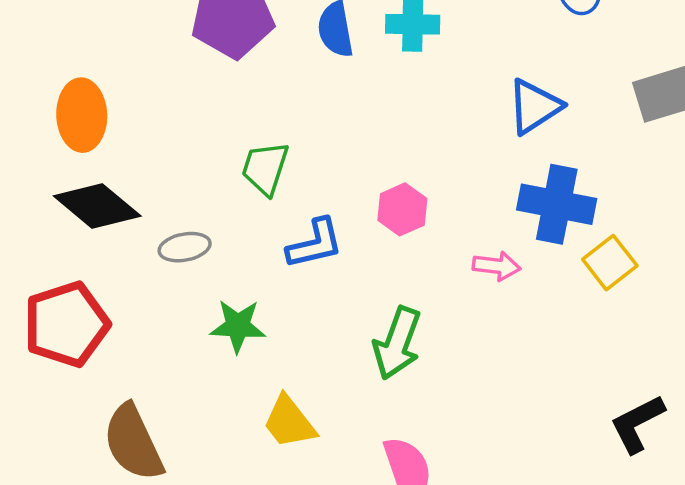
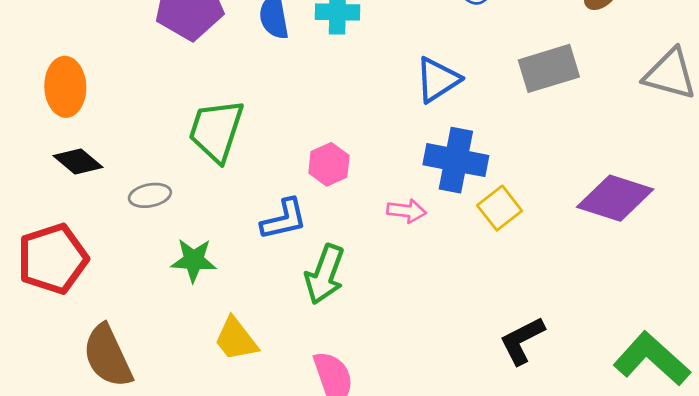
green trapezoid: (265, 168) -> (216, 130), size x1.4
black diamond: (97, 206) -> (78, 162), size x0.7
blue L-shape: (315, 244) -> (284, 219), moved

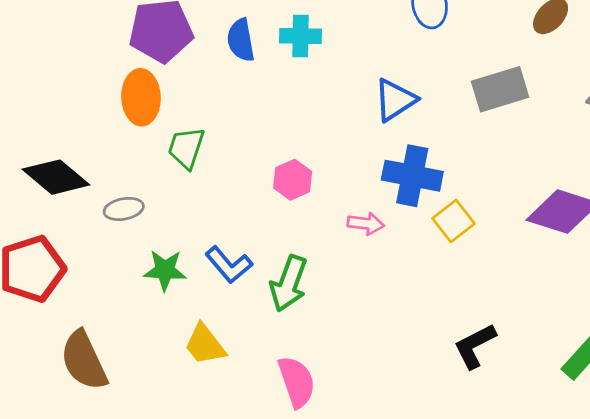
orange ellipse: (65, 87) -> (141, 97), moved
green trapezoid: (216, 130) -> (186, 148), size x0.7
black diamond: (78, 162) -> (56, 177), size x1.4
blue L-shape: (284, 219) -> (229, 265), moved, turned 63

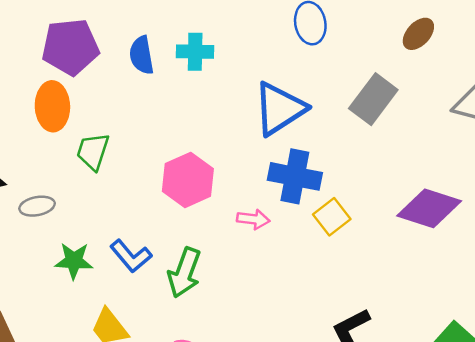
gray rectangle: (500, 89) -> (373, 99), turned -36
blue triangle: (395, 100) -> (279, 109), size x1.4
pink hexagon: (293, 180) -> (188, 180), size x1.5

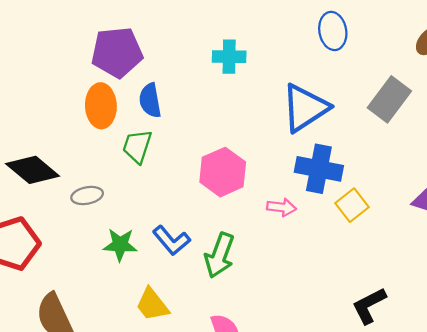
blue semicircle: (142, 55) -> (150, 100), moved

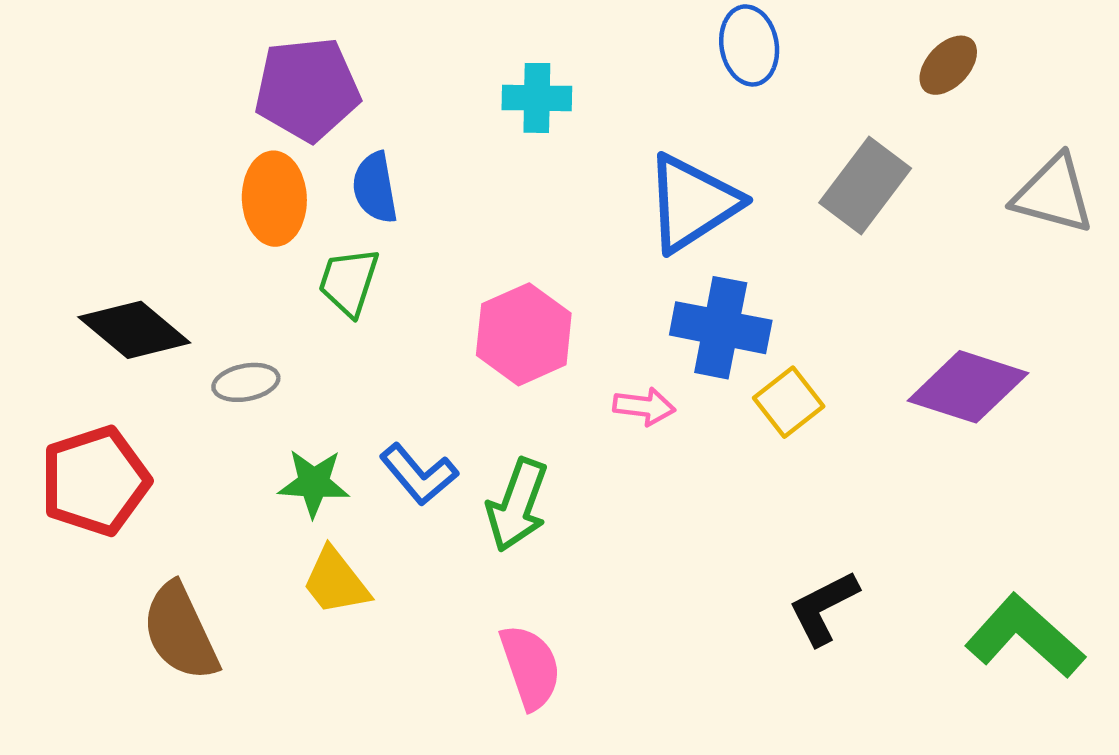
yellow trapezoid: (152, 304) -> (336, 582), moved

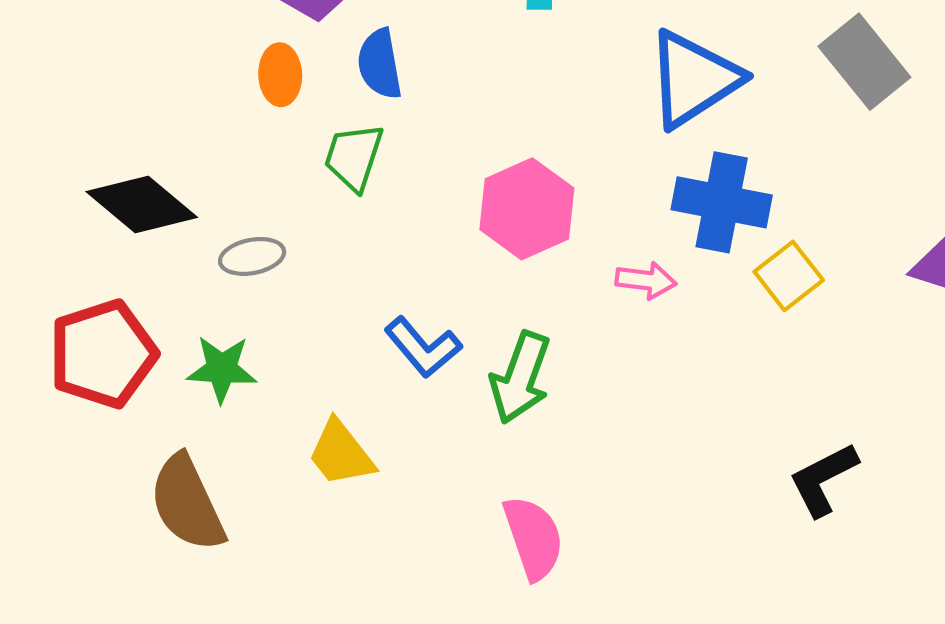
gray rectangle: (865, 186) -> (864, 62), turned -76
orange ellipse: (274, 199) -> (280, 75), size x0.7
green star: (314, 483) -> (222, 369), moved

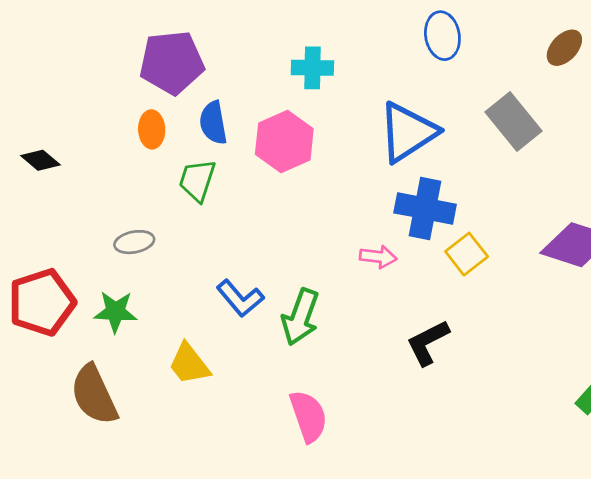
black diamond: (142, 205) -> (40, 160), moved, size x0.6
pink hexagon: (527, 209) -> (284, 142), moved
black L-shape: (823, 479) -> (428, 343), moved

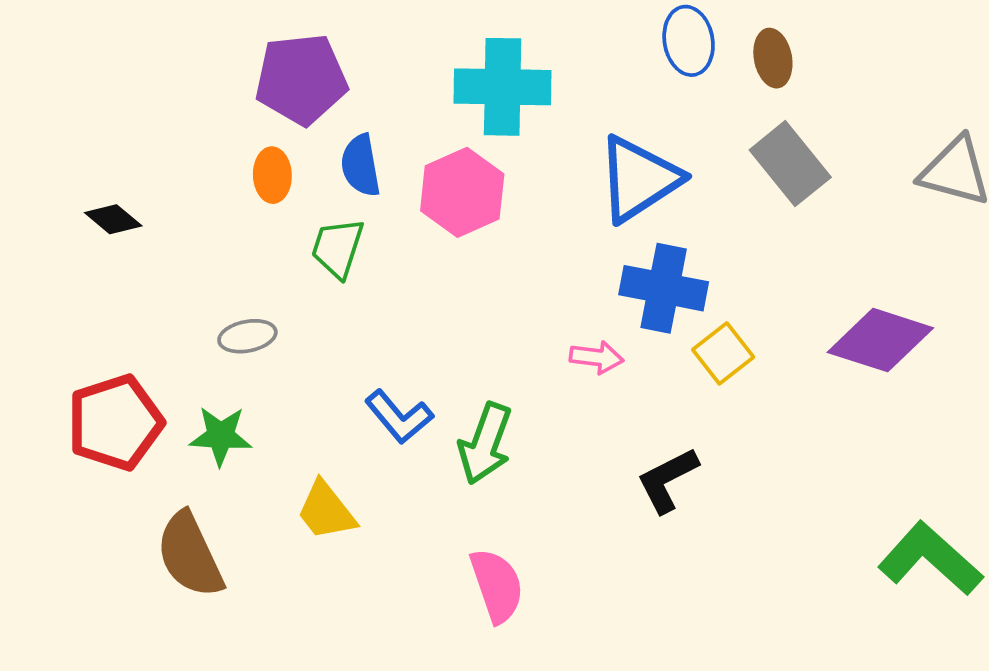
brown ellipse: (564, 48) -> (773, 58), moved, turned -54
cyan cross: (312, 68) -> (503, 87), size x1.6

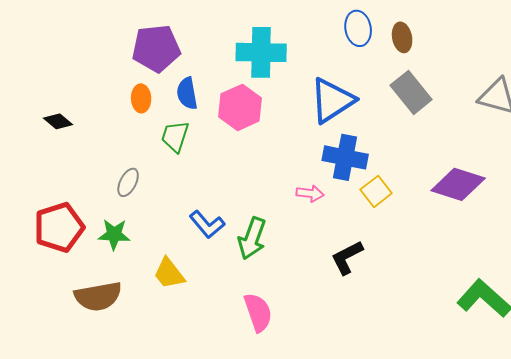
gray ellipse: (247, 336) -> (128, 182), turned -52
brown semicircle: (190, 555) -> (98, 296), turned -75

